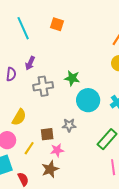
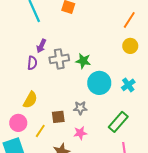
purple semicircle: (11, 74) -> (32, 63), moved
gray cross: (43, 86) -> (59, 59), moved
pink star: (57, 150) -> (80, 133), moved

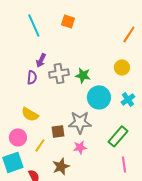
yellow circle: (130, 46) -> (122, 67), moved
yellow semicircle: (30, 100) -> (30, 114), turned 90
gray star: (80, 108) -> (80, 122), size x1.6

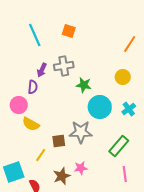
gray cross: (59, 73) -> (64, 66), moved
pink circle: (18, 137) -> (19, 105), moved
pink star: (80, 147) -> (81, 168), moved

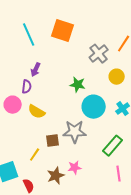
orange square: (69, 31) -> (63, 31), size x1.6
gray cross: (64, 66) -> (99, 54), moved, turned -30
yellow semicircle: (31, 124) -> (37, 112), moved

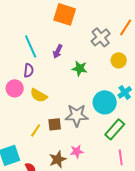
cyan line: (29, 35) -> (31, 46), moved
purple arrow: (36, 70) -> (58, 51), moved
cyan circle: (94, 107) -> (105, 102), moved
yellow line: (35, 155) -> (36, 130), moved

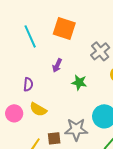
cyan line: (31, 46) -> (30, 36), moved
pink circle: (15, 88) -> (14, 113), moved

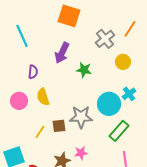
cyan line: (30, 36) -> (22, 36), moved
purple arrow: (57, 65) -> (62, 53), size x1.5
yellow semicircle: (38, 109) -> (43, 97), turned 42

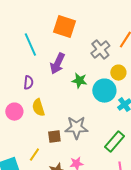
cyan line: (22, 36) -> (30, 45), moved
cyan circle: (109, 104) -> (104, 91), moved
yellow line: (40, 132) -> (34, 155), moved

